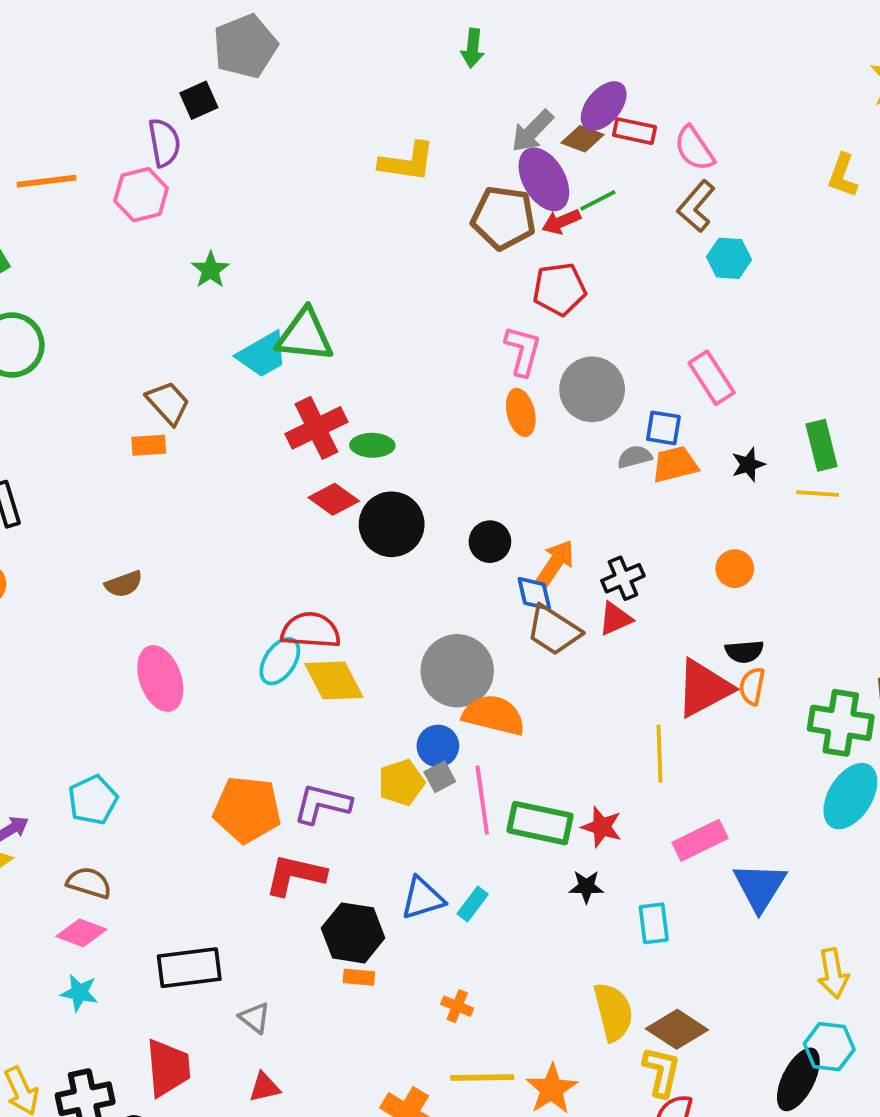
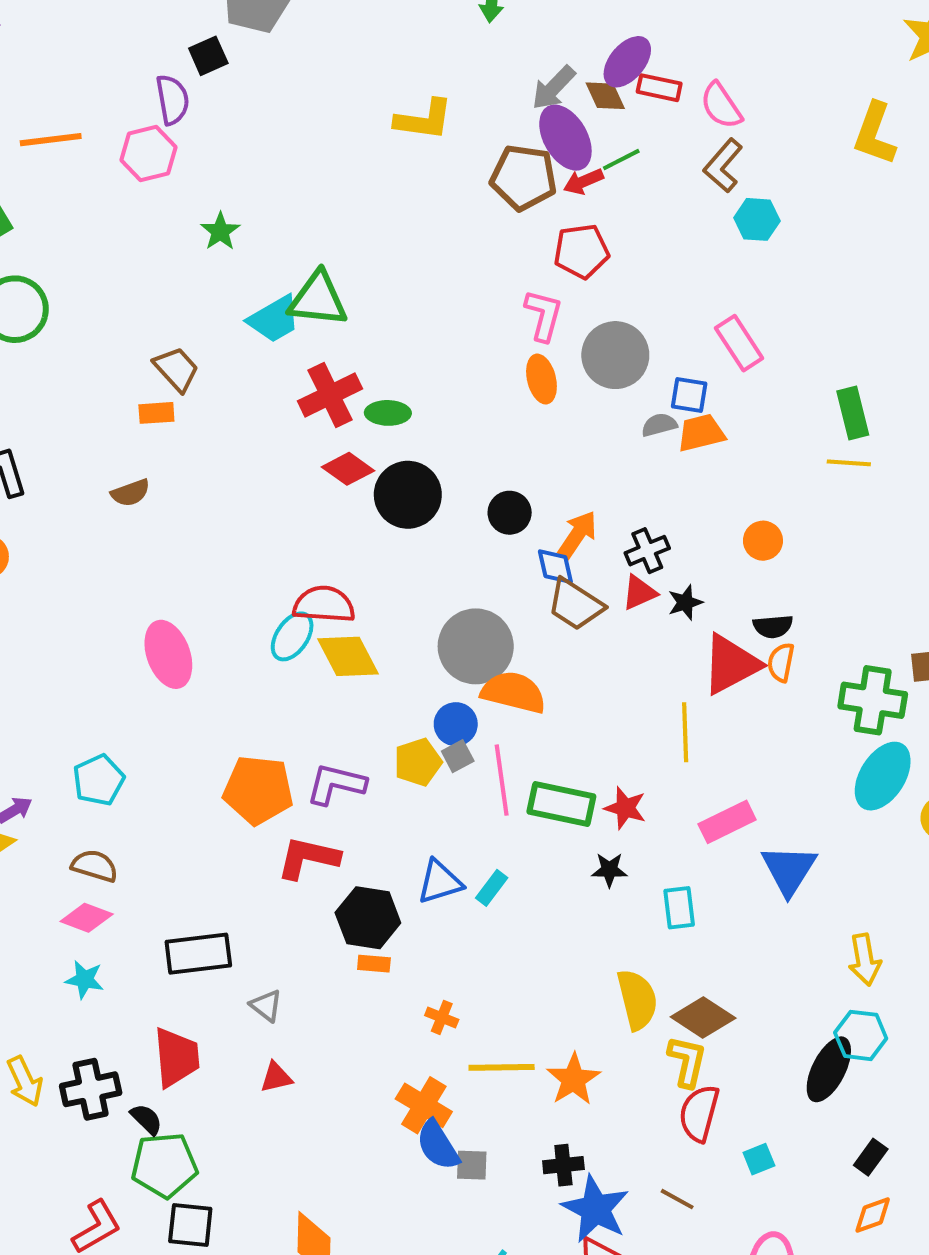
brown diamond: (582, 139) -> (605, 96), turned 45
yellow L-shape: (843, 175) -> (875, 134), size x1.4
black star: (748, 465) -> (685, 602), moved
brown semicircle: (124, 584) -> (130, 493), moved
orange cross: (457, 1006) -> (442, 1017), moved

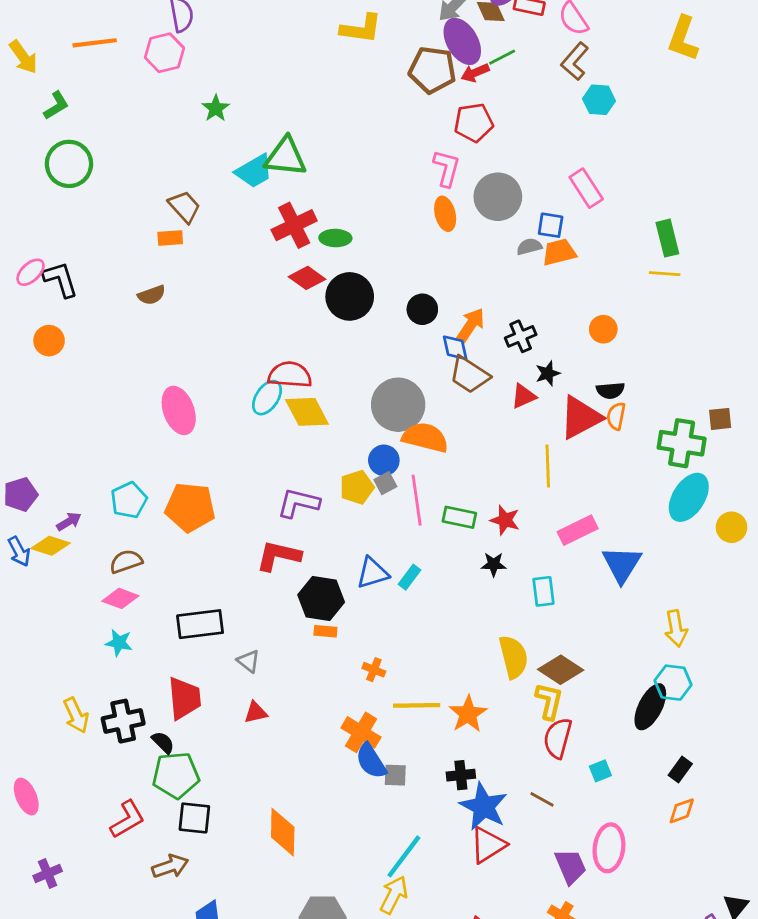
red triangle: (639, 593) -> (523, 396), moved
orange pentagon: (258, 790) -> (190, 507), moved
green rectangle: (561, 804) -> (459, 517), size x0.7
brown semicircle: (95, 866) -> (126, 561), turned -36

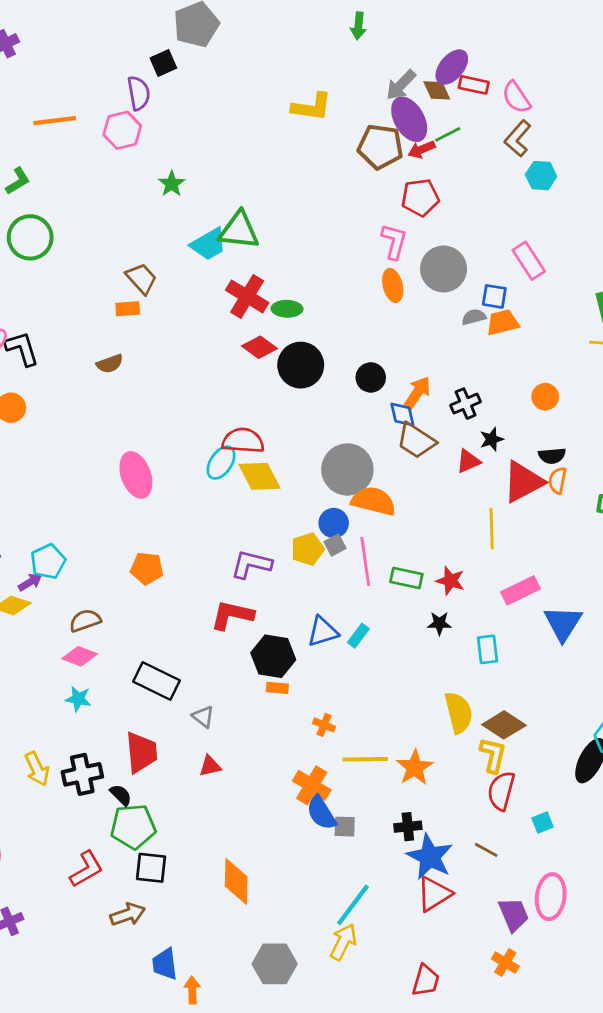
red cross: (294, 225) -> (247, 296), turned -33
cyan pentagon: (129, 500) -> (48, 561), moved
orange pentagon: (190, 507) -> (147, 568), size x0.7
black rectangle: (200, 624) -> (156, 681), turned 33

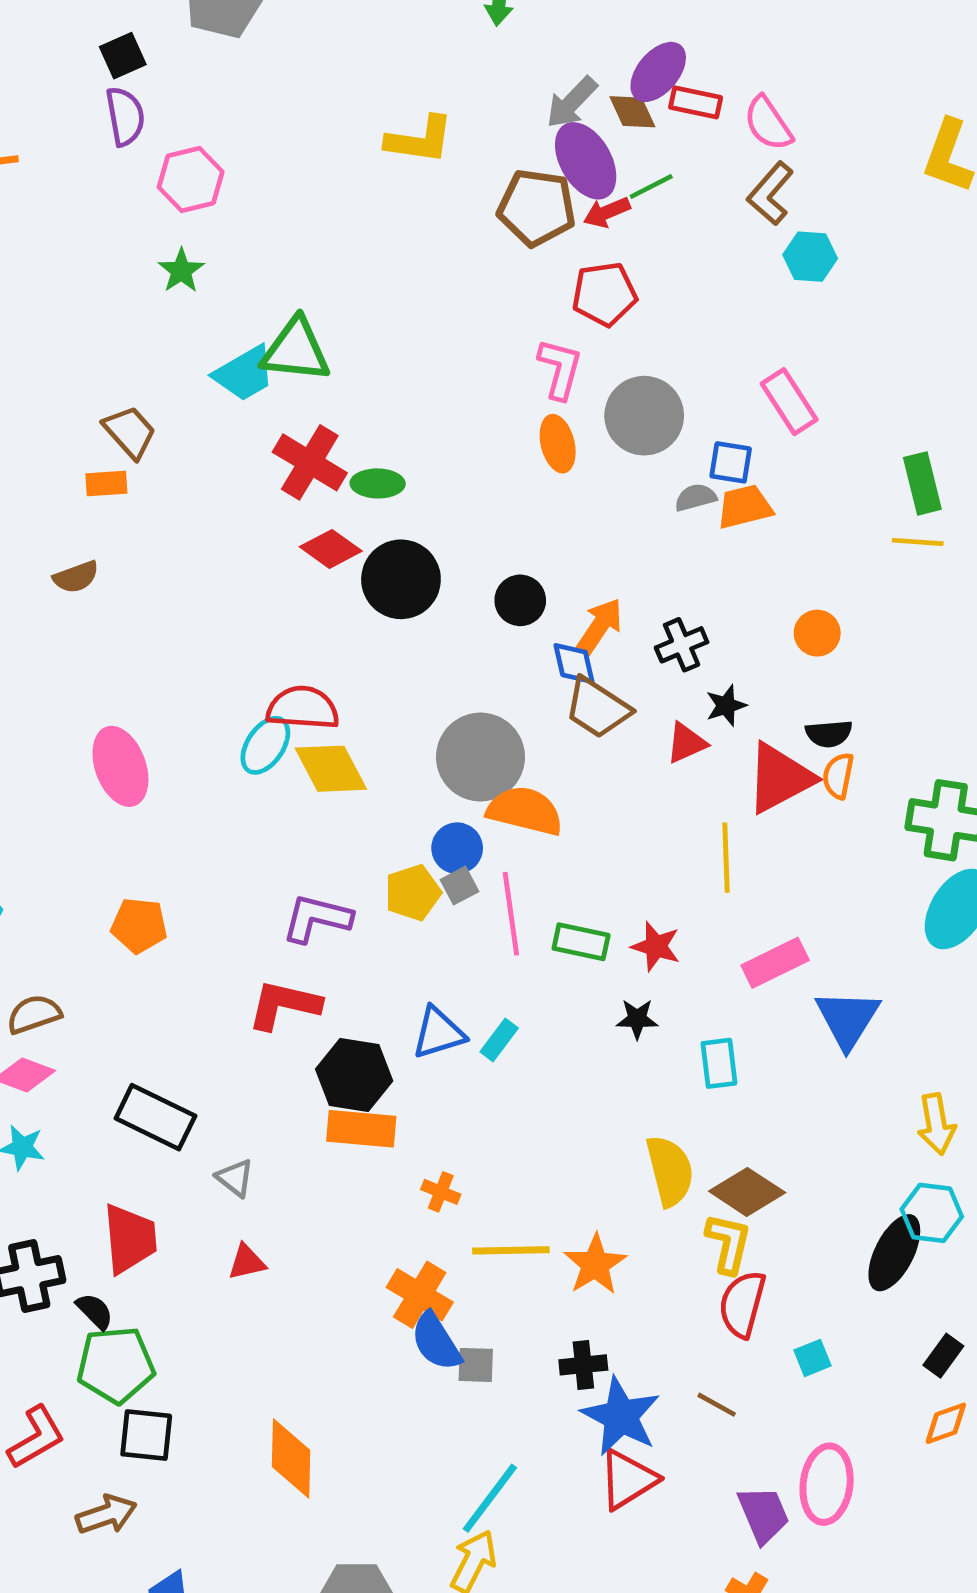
black square: (163, 63) -> (123, 56), moved
pink hexagon: (122, 130) -> (191, 179), moved
orange rectangle: (277, 688) -> (361, 1129), size x1.8

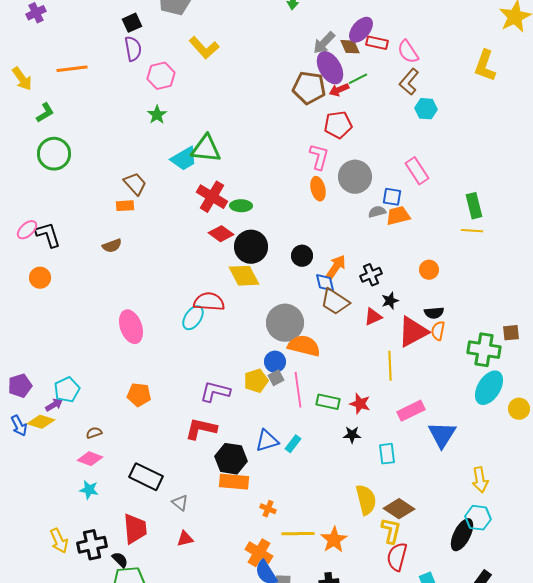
yellow L-shape: (420, 140) -> (204, 48), moved, turned 40
yellow diamond: (331, 769) -> (244, 276), moved
brown semicircle: (34, 1014) -> (94, 433), size x0.7

